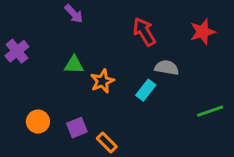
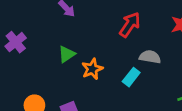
red arrow: (144, 32) -> (130, 25), turned 65
green triangle: (74, 65) -> (67, 54), turned -36

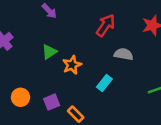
cyan rectangle: (131, 77) -> (104, 83), moved

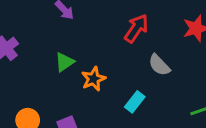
gray semicircle: (124, 54) -> (159, 65), turned -144

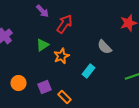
red arrow: (136, 28) -> (64, 24), moved

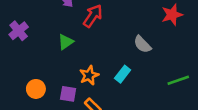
orange star: (61, 56) -> (89, 75), moved
purple square: (44, 87) -> (68, 94), turned 32

